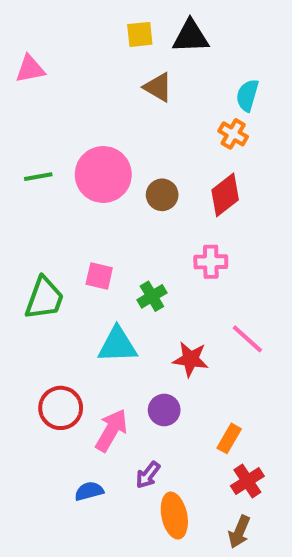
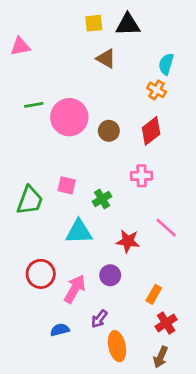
green line: (38, 177) -> (34, 105), moved

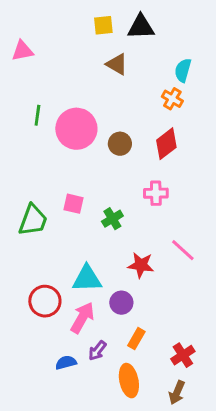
green line: (34, 105) -> (37, 115), turned -72
cyan triangle: (79, 232) -> (87, 279), moved
orange rectangle: (154, 294) -> (136, 339), moved
purple arrow: (99, 319) -> (97, 351), moved

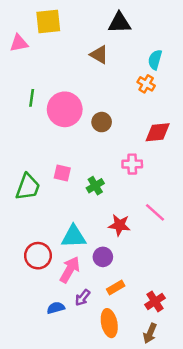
yellow square: (103, 25) -> (48, 22), moved, size x1.5
red diamond: (166, 144) -> (158, 132), moved, turned 32
orange rectangle: (136, 339) -> (116, 287), turned 30

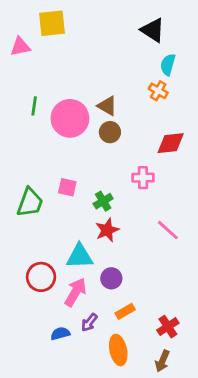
black triangle: (119, 23) -> (153, 30), moved, turned 35
brown triangle: (99, 55) -> (107, 106), moved
red star: (119, 225) -> (107, 230), moved, turned -30

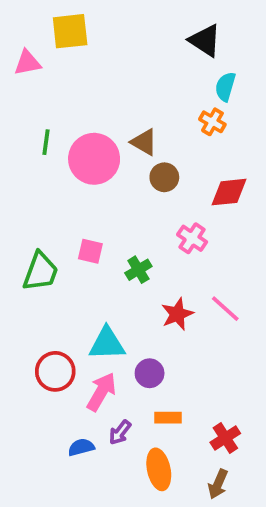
brown circle: (110, 132) -> (164, 177), moved
pink cross: (143, 178) -> (192, 238), turned 35
red star: (107, 230) -> (177, 314), moved
orange rectangle: (125, 311) -> (168, 418), turned 30

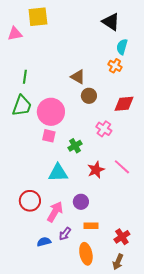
pink circle: (94, 159) -> (51, 112), moved
green trapezoid: (40, 272) -> (22, 106), moved
cyan triangle: (107, 344) -> (58, 173), moved

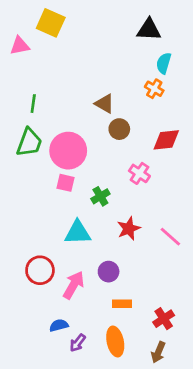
yellow square: (38, 17) -> (51, 23), turned 30
black triangle: (111, 22) -> (149, 30), turned -30
pink line: (122, 167) -> (170, 237), moved
purple arrow: (65, 234) -> (78, 343), moved

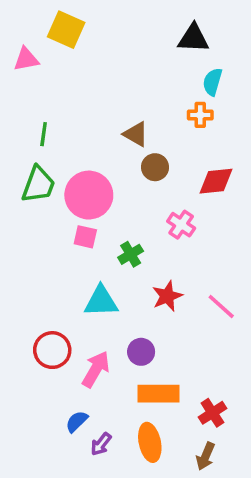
orange cross: (154, 89) -> (200, 115), turned -30
orange rectangle: (122, 304) -> (158, 394), size x1.6
blue semicircle: (59, 325) -> (77, 421), turned -30

